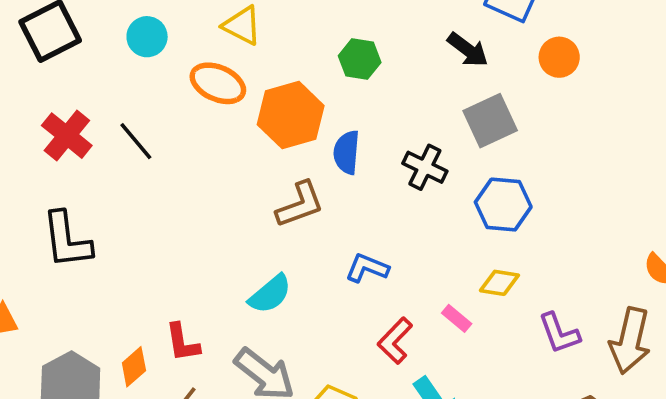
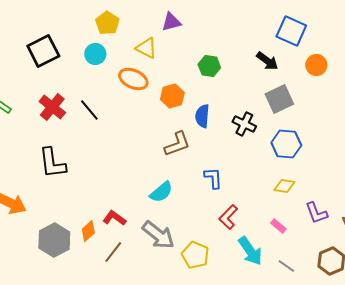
orange hexagon: (291, 115) -> (172, 96), size x0.7
blue L-shape: (367, 268) -> (213, 178), turned 65
pink rectangle: (457, 318) -> (278, 226), moved
red L-shape: (182, 343) -> (114, 218), turned 135

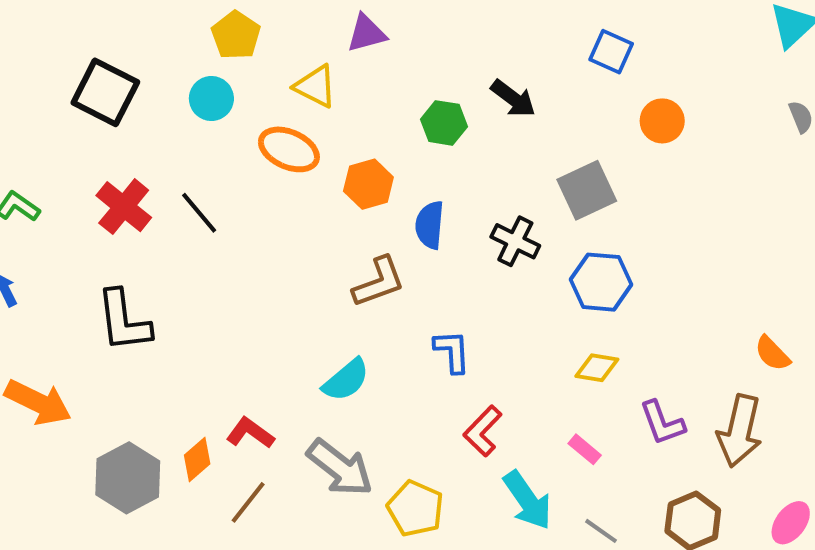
blue square: (291, 31) -> (611, 52), size x0.7
black square: (43, 51) -> (105, 92), turned -36
black arrow: (267, 61) -> (513, 98), moved

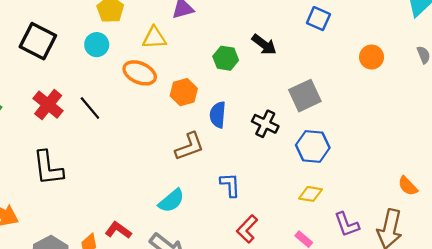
yellow triangle: (315, 86) -> (154, 38), turned -30
orange circle: (662, 121) -> (372, 57), moved

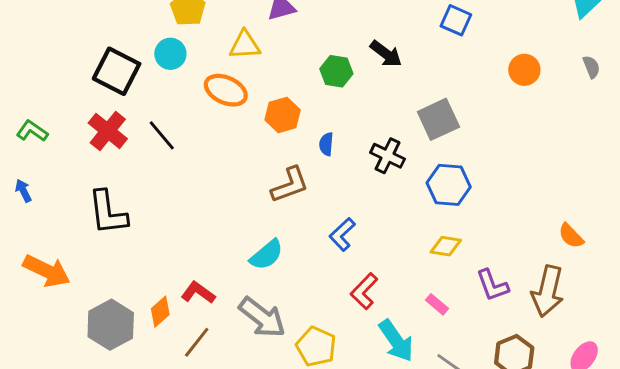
black square: (38, 41) -> (117, 71), moved
blue semicircle: (218, 115) -> (326, 144), size x0.7
blue L-shape: (230, 185) -> (342, 234), turned -130

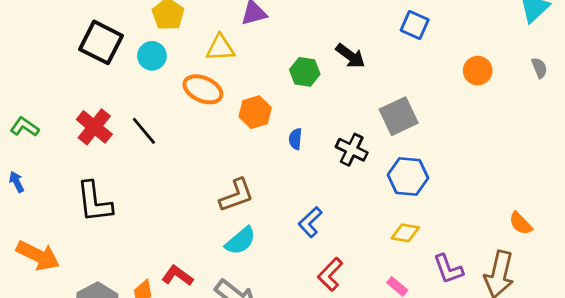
black square: (117, 71) -> (101, 42), moved
brown L-shape: (290, 185) -> (236, 195), moved

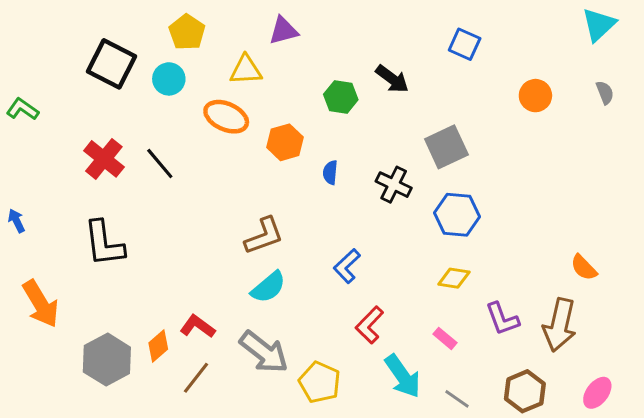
green L-shape: (25, 127) -> (22, 109), moved
orange arrow: (38, 256) -> (41, 304), turned 33

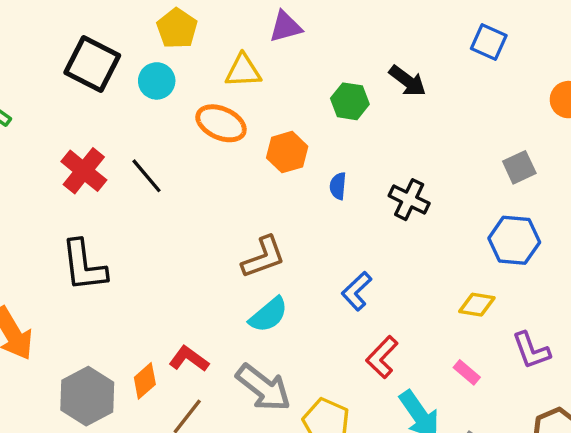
gray square: (446, 147) -> (519, 167), moved, size x0.7
blue hexagon: (457, 215) -> (514, 240), moved

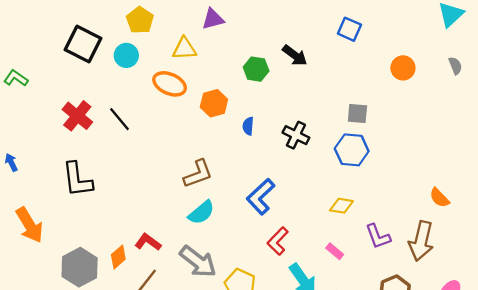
gray square: (519, 167) -> (357, 113), moved, turned 30
blue hexagon: (514, 240) -> (352, 150), moved
blue L-shape: (357, 291) -> (261, 197), size x1.4

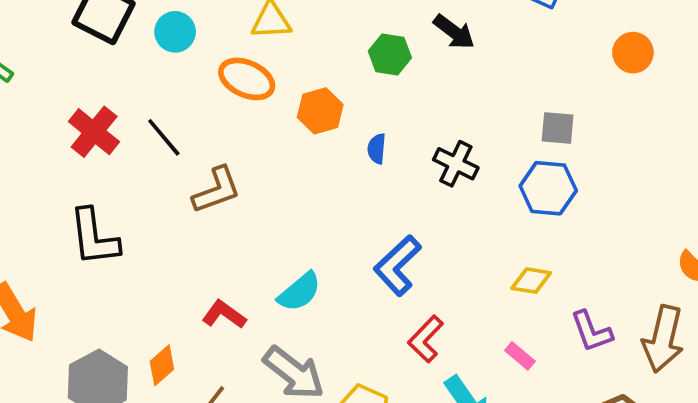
brown L-shape: (198, 174) -> (217, 190), moved
red L-shape: (148, 242) -> (224, 314), moved

